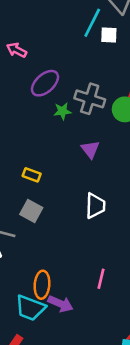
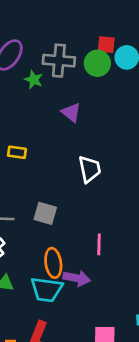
green star: (62, 111) -> (34, 80), turned -30
gray square: (31, 211) -> (45, 213), moved
pink line: (101, 279) -> (99, 244), moved

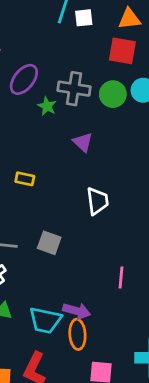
red square: (106, 45) -> (122, 51), moved, size x1.5
pink line: (99, 244) -> (121, 278), moved
orange ellipse: (53, 263) -> (77, 334), moved

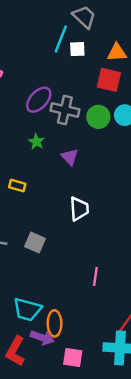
purple ellipse: (24, 79) -> (39, 100), moved
green star: (47, 106) -> (36, 142), moved
purple arrow: (77, 311) -> (42, 338), moved

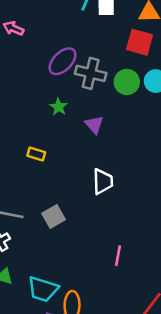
gray square: (35, 242) -> (54, 217), turned 35

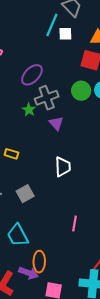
gray cross: (91, 73) -> (47, 98), moved, turned -35
yellow rectangle: (36, 154) -> (11, 154), moved
cyan trapezoid: (43, 289) -> (18, 235), moved, turned 45

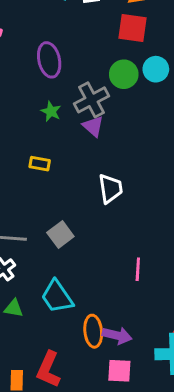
purple ellipse: (32, 75) -> (49, 60), turned -50
gray cross: (47, 98) -> (91, 100), moved
yellow rectangle: (11, 154) -> (40, 164), moved
purple arrow: (29, 273) -> (117, 336), moved

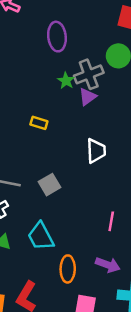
green star: (51, 111) -> (66, 81), moved
purple triangle: (93, 126) -> (88, 97), turned 36
purple arrow: (117, 336) -> (108, 265), moved

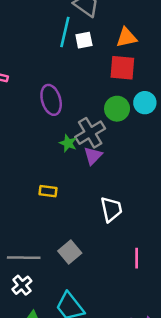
pink line: (111, 221) -> (137, 258), moved

